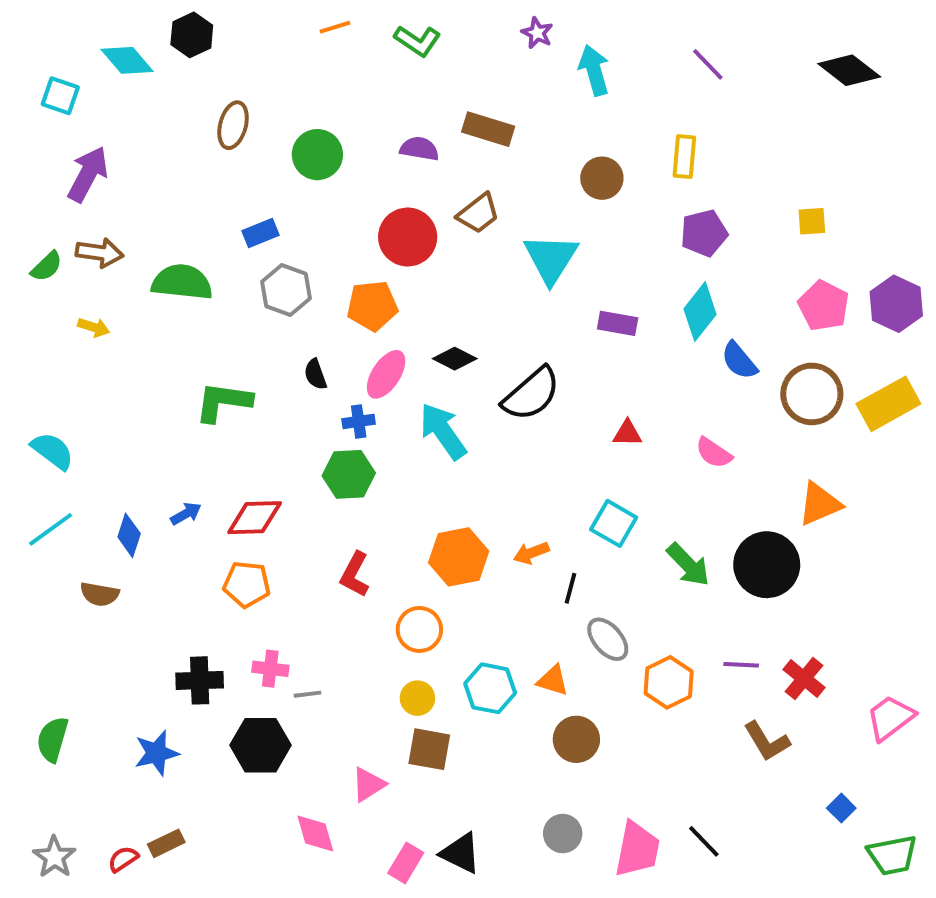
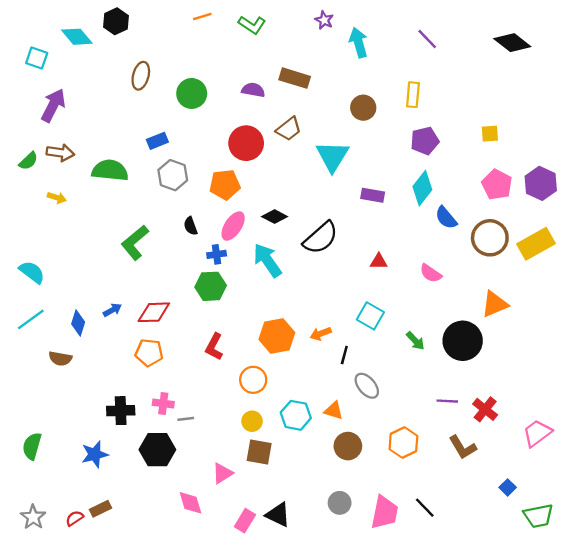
green L-shape: (223, 402) -> (135, 243), turned -48
green arrow: (688, 565) -> (415, 341), size x0.7
orange hexagon: (669, 682) -> (403, 443), moved

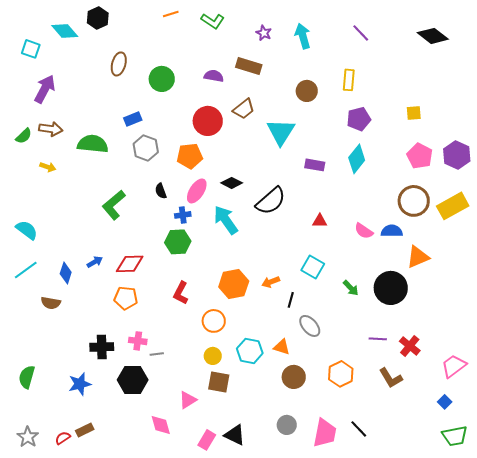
purple star: (324, 20) -> (264, 33), moved
blue semicircle: (446, 218) -> (392, 231), moved, turned 130
blue square: (508, 487) -> (445, 402), moved

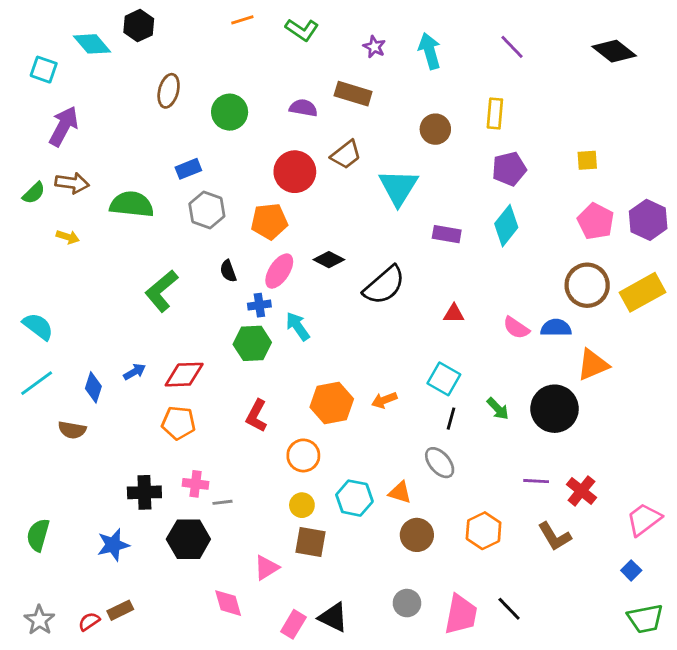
cyan arrow: (226, 220) -> (298, 326), moved, size x0.7
black line: (291, 300) -> (451, 419), moved

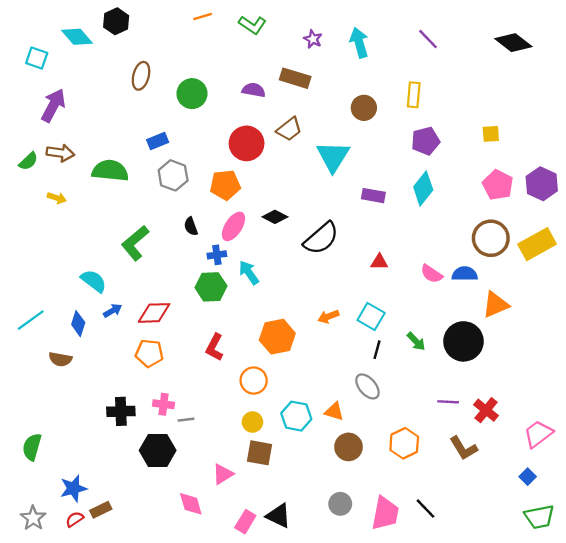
cyan semicircle: (38, 326) -> (94, 281), moved
orange arrow: (384, 400) -> (328, 317), moved
blue star: (113, 545) -> (73, 488), moved

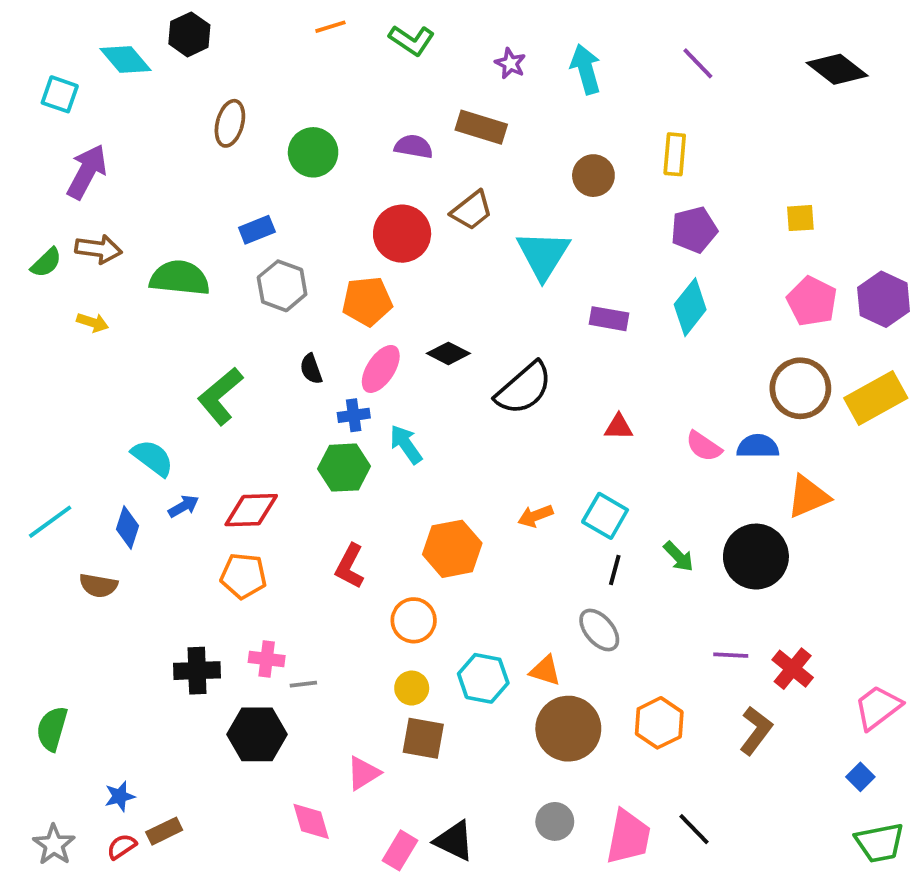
brown circle: (348, 447) -> (568, 729), size x1.4
brown L-shape: (463, 448) -> (756, 731), turned -112
blue star: (73, 488) -> (120, 796), size x0.7

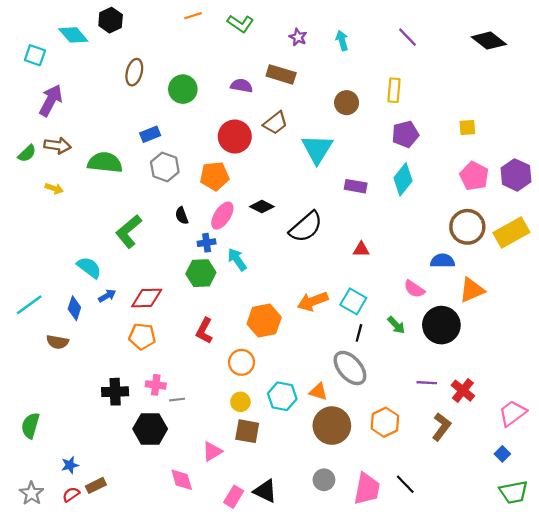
cyan arrow: (586, 69) -> (342, 41), size x0.7
pink semicircle: (704, 446) -> (414, 289), moved
orange arrow: (535, 516) -> (313, 301), size x1.5
gray ellipse: (599, 630) -> (350, 368), size x1.4

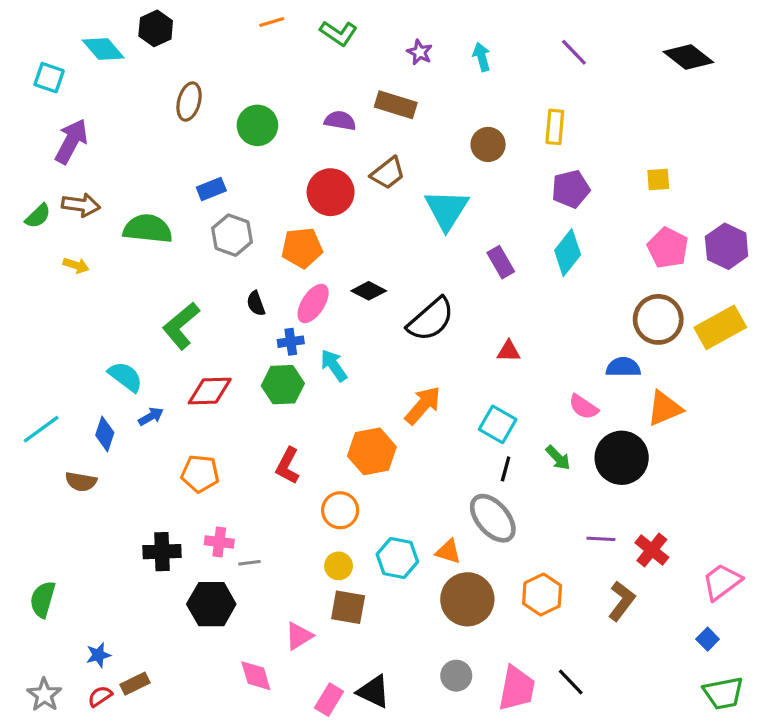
purple rectangle: (356, 186) -> (501, 262), turned 50
red diamond: (147, 298) -> (210, 391), moved
orange arrow: (313, 301) -> (423, 405), moved, turned 152

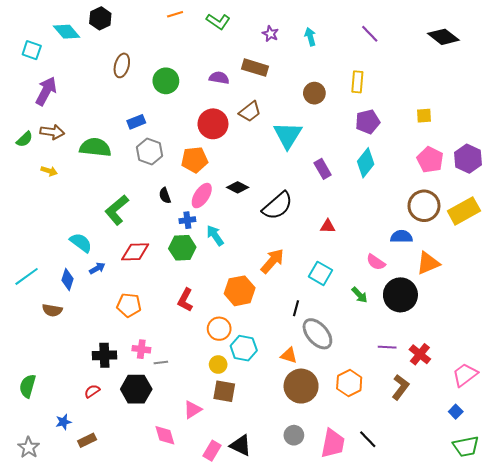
black line: (506, 469) -> (296, 308), moved
cyan hexagon: (397, 558) -> (244, 348), moved
red semicircle: (100, 696) -> (92, 391), moved

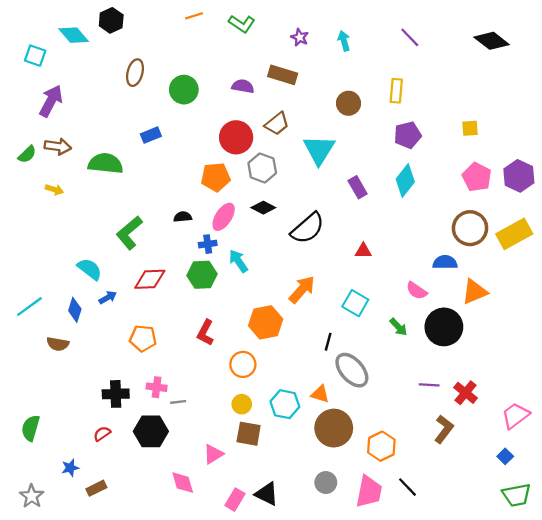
gray hexagon: (149, 151) -> (262, 168), moved
black semicircle: (165, 196) -> (183, 217), turned 105
cyan hexagon: (244, 348) -> (285, 404), moved
orange hexagon: (349, 383) -> (381, 446), moved

